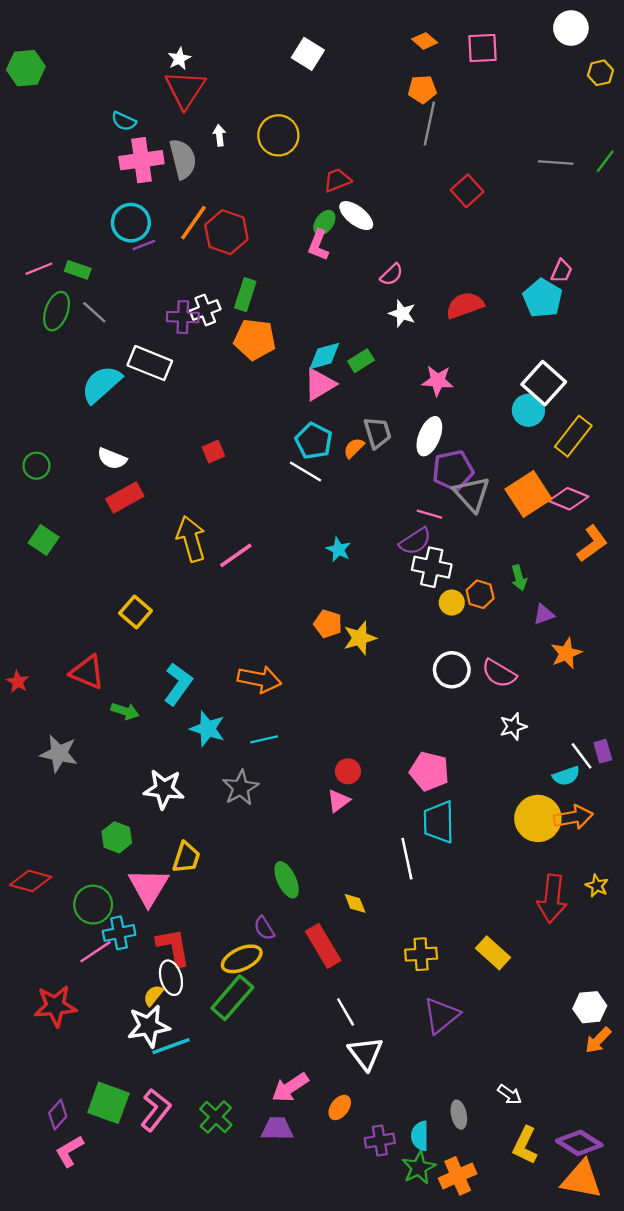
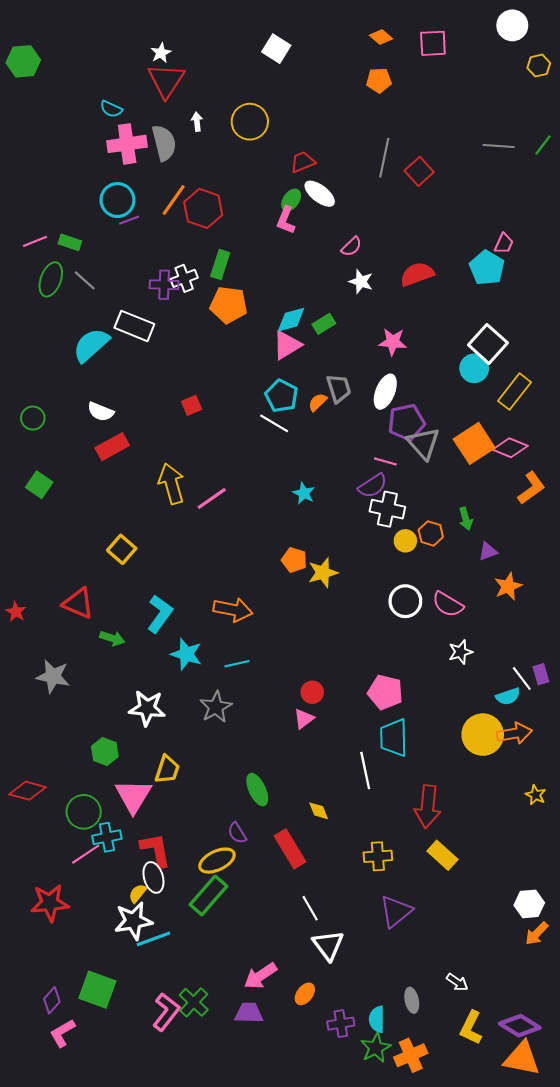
gray line: (429, 124) -> (384, 158), moved
red arrow: (552, 899) -> (428, 807), moved
pink L-shape: (156, 1110) -> (166, 1012), moved

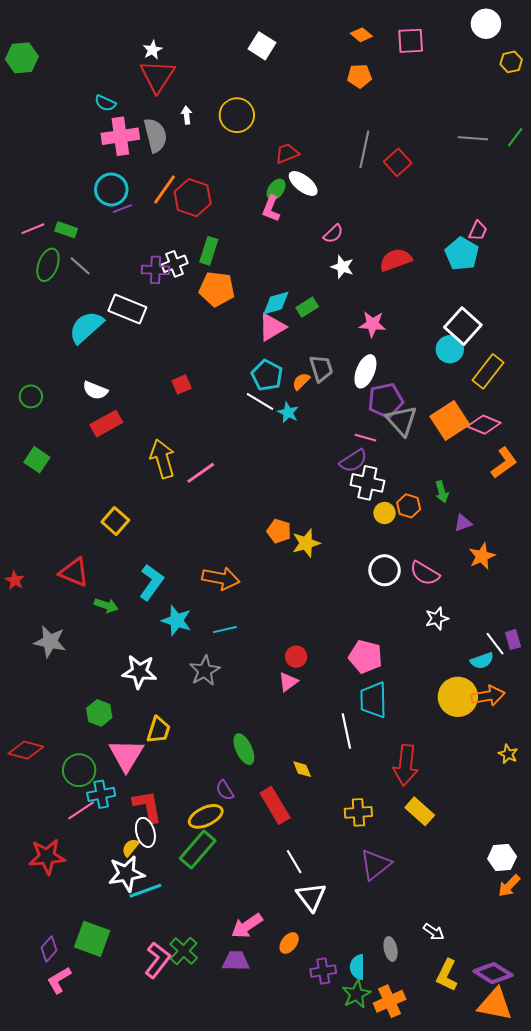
cyan star: (304, 493) -> (288, 413), moved

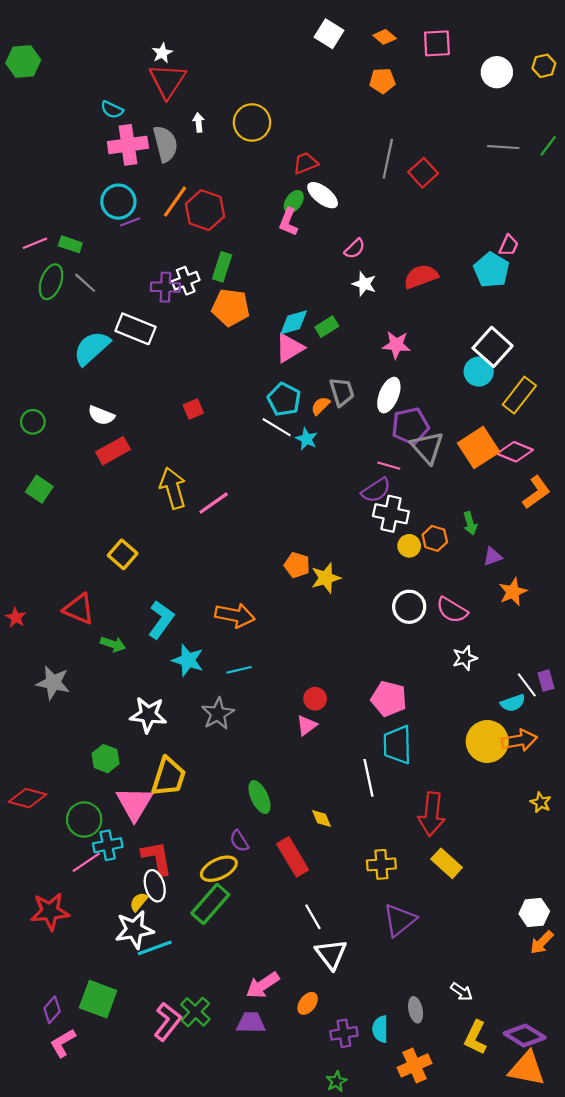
white circle: (486, 24) -> (497, 72), moved
white square: (262, 46) -> (329, 34), moved
yellow trapezoid: (158, 730) -> (169, 777), size x1.4
green star: (356, 994) -> (336, 1081), moved, size x0.7

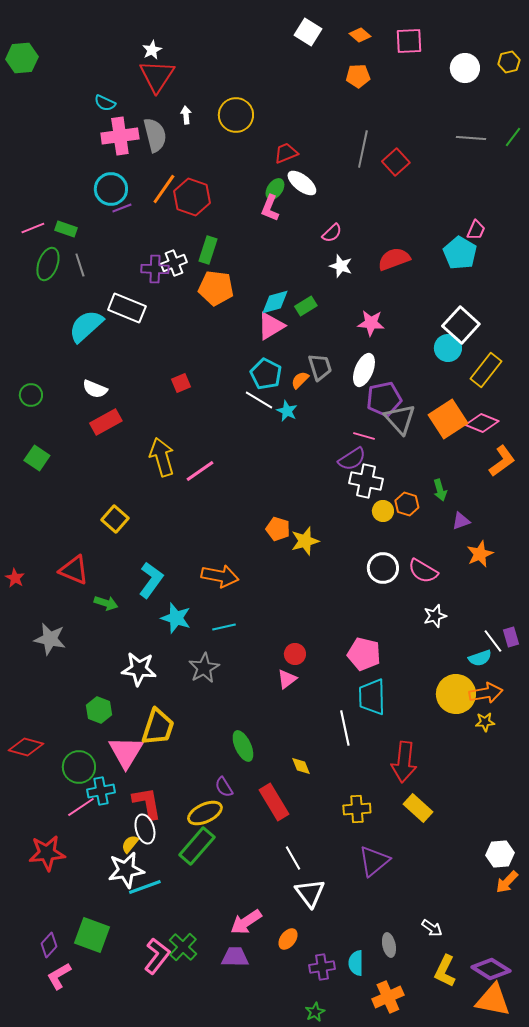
gray line: (85, 283) -> (80, 265), turned 30
yellow star: (541, 802) -> (485, 722), moved, turned -30

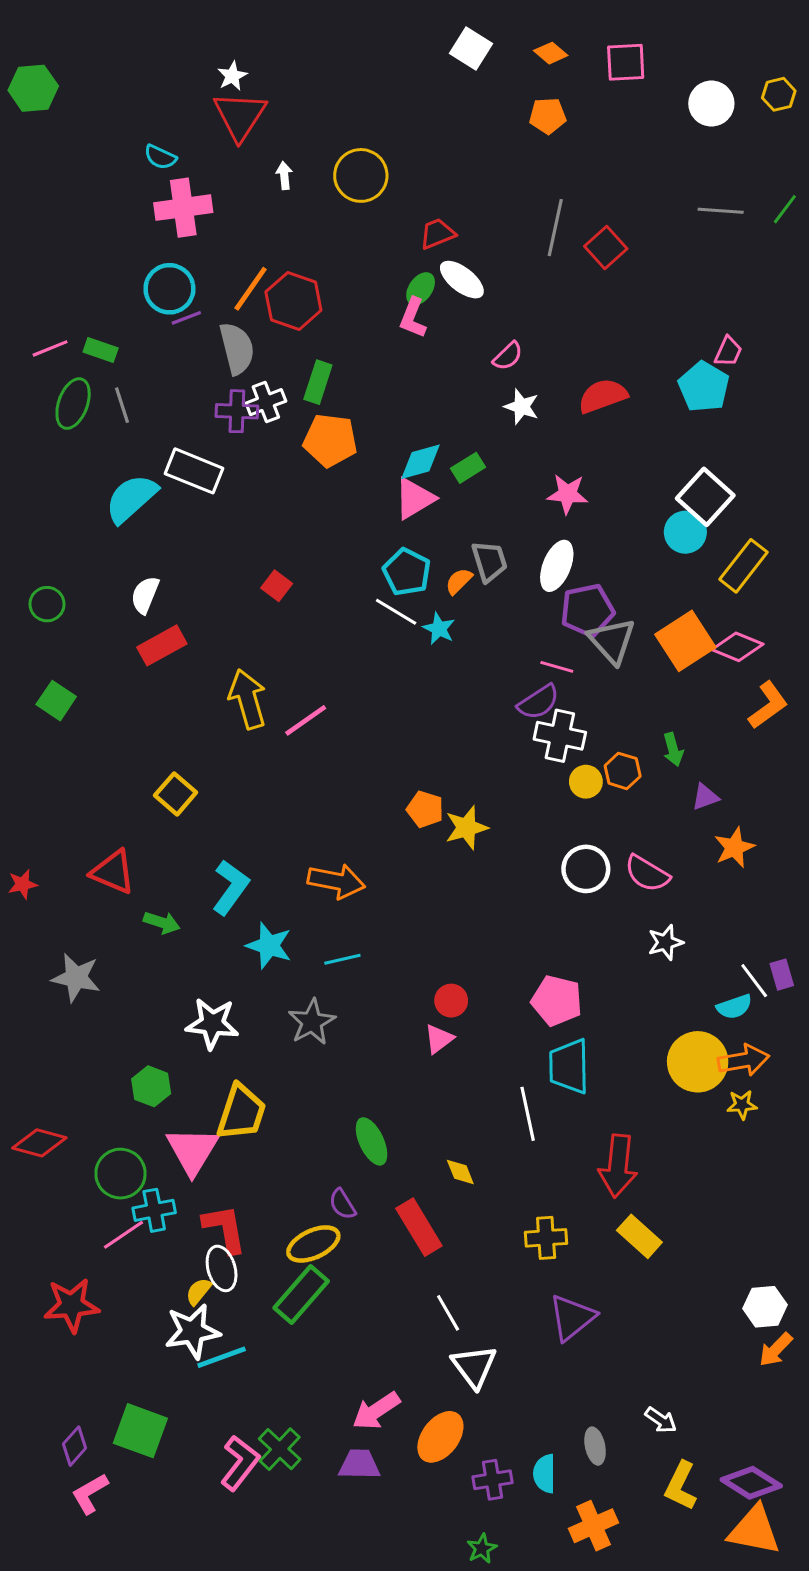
gray semicircle: (155, 135) -> (237, 348), moved
red square: (181, 383) -> (277, 586), turned -30
white semicircle: (95, 389) -> (145, 595), turned 90
red star: (15, 578) -> (23, 884), turned 30
orange ellipse: (288, 939) -> (440, 1437), size x1.6

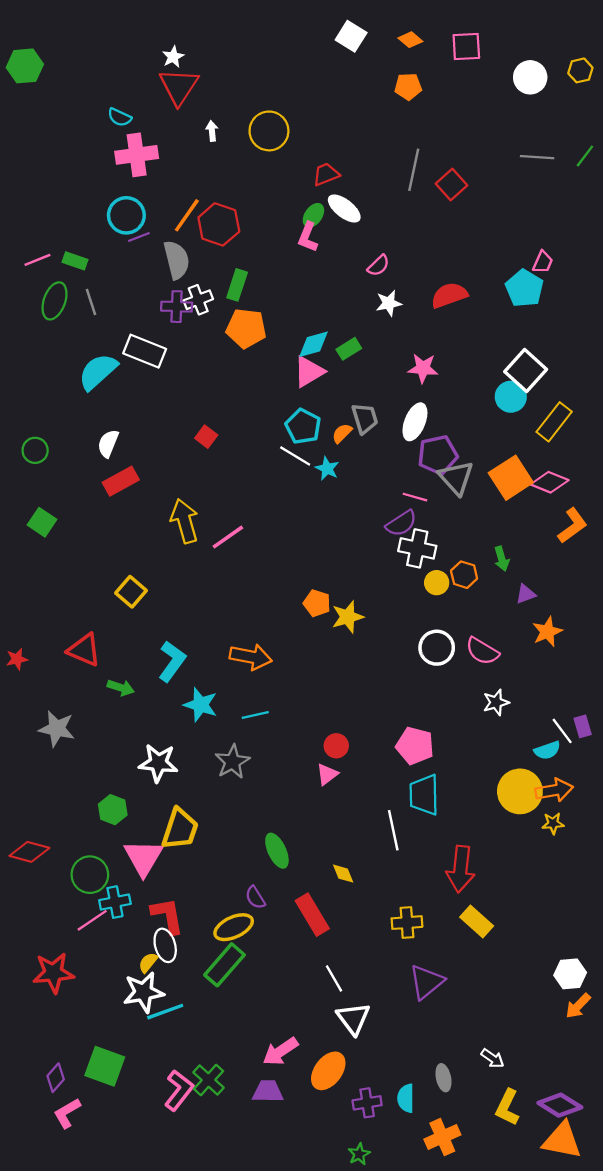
white star: (522, 407) -> (389, 303), turned -30

